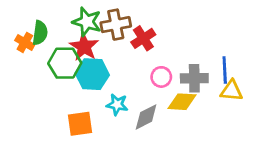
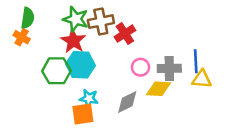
green semicircle: (40, 33) -> (28, 18), moved
green hexagon: (65, 63) -> (56, 71), moved
cyan star: (117, 104) -> (89, 98), moved
orange square: (80, 124) -> (83, 114), moved

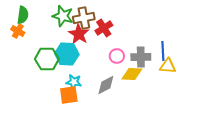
red star: (73, 41) -> (79, 34), moved

